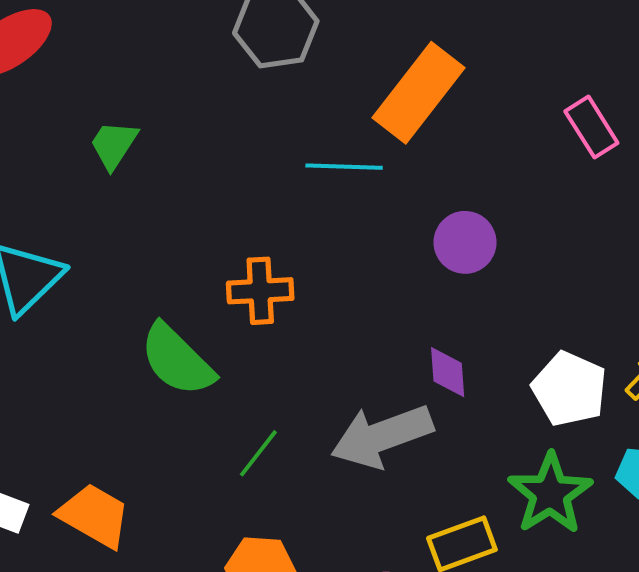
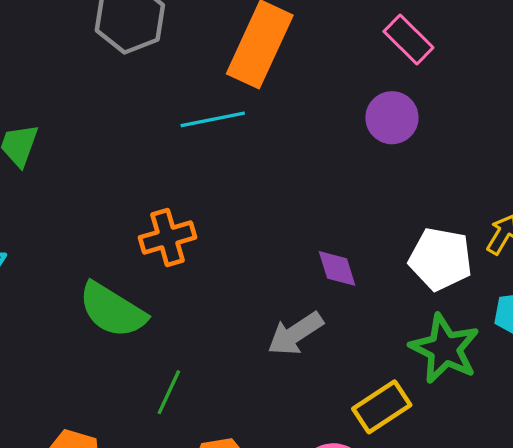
purple circle: (465, 242) -> (392, 118), moved
gray arrow: (382, 436) -> (295, 334), size x0.7
green line: (258, 453) -> (169, 392), moved

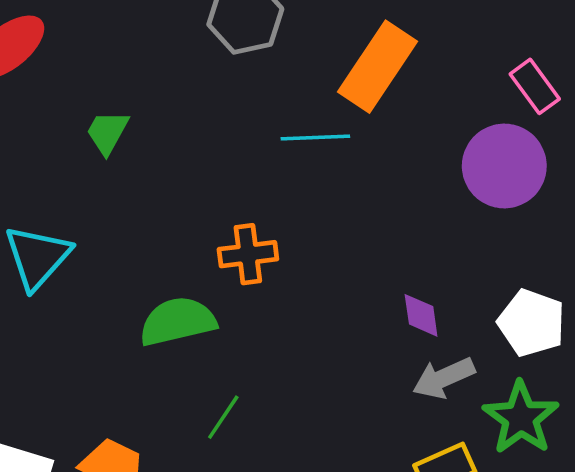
purple circle: (392, 118) -> (504, 166), size x1.5
green semicircle: (112, 310) -> (178, 321), turned 126
gray arrow: (295, 334) -> (444, 378), moved

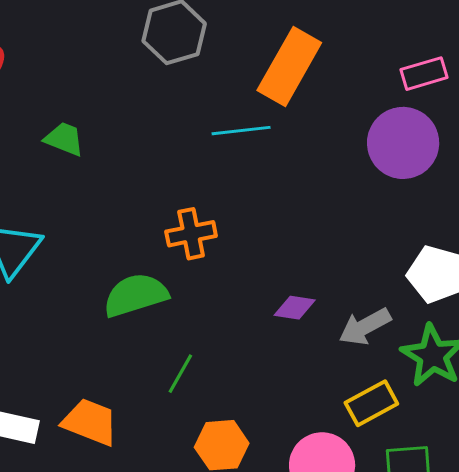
pink rectangle: (535, 86) -> (424, 74), turned -66
green trapezoid: (107, 132) -> (64, 139), turned 87
purple diamond: (421, 315) -> (295, 308), moved, turned -69

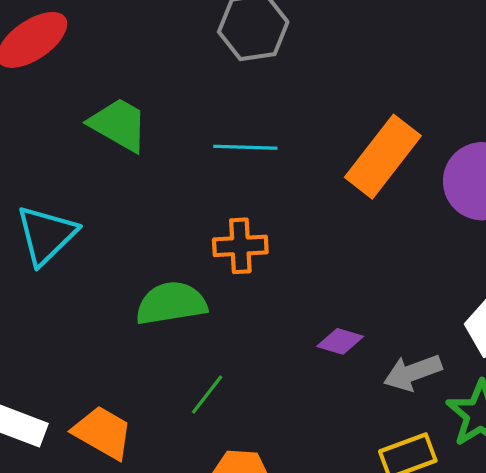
orange rectangle: (289, 67) -> (383, 157), moved
cyan line: (241, 131) -> (245, 147), moved
green trapezoid: (64, 139) -> (119, 125), size x1.4

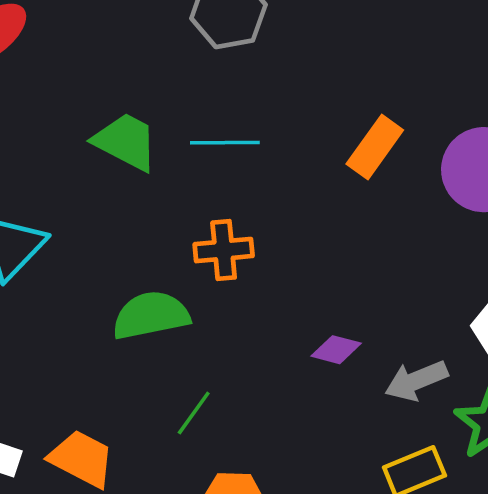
green trapezoid: (119, 125) -> (126, 142), moved
orange rectangle: (383, 157) -> (375, 147), size x0.7

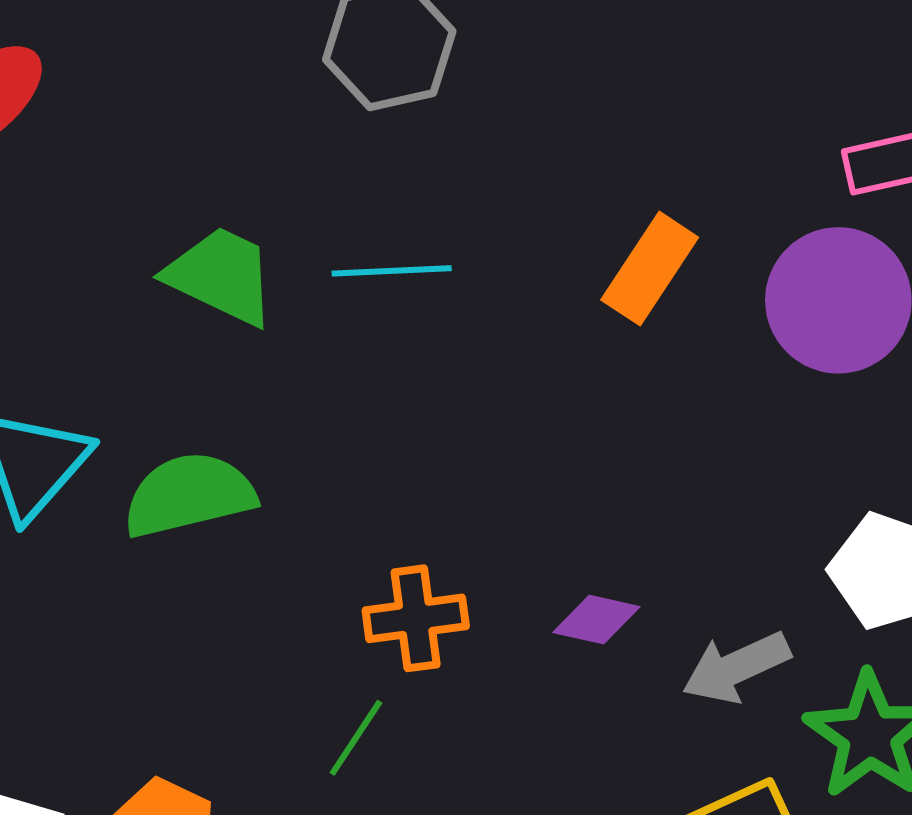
orange cross: (224, 250) -> (416, 618), moved
green semicircle: (151, 315) -> (189, 495), moved

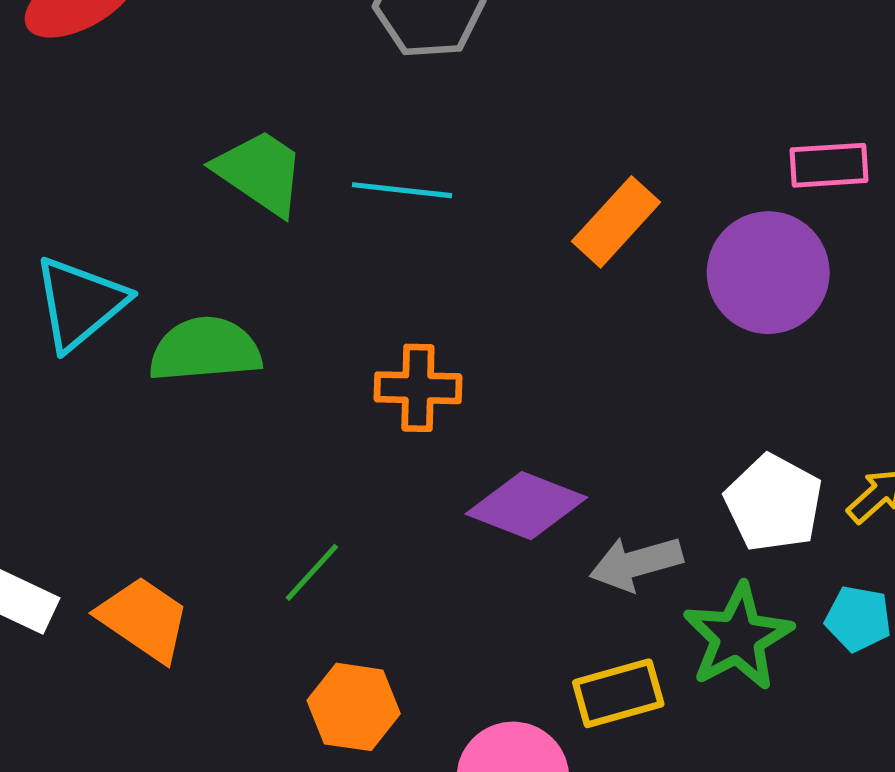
orange cross: (416, 618) -> (418, 388), moved
purple diamond: (596, 620) -> (526, 506), size x1.6

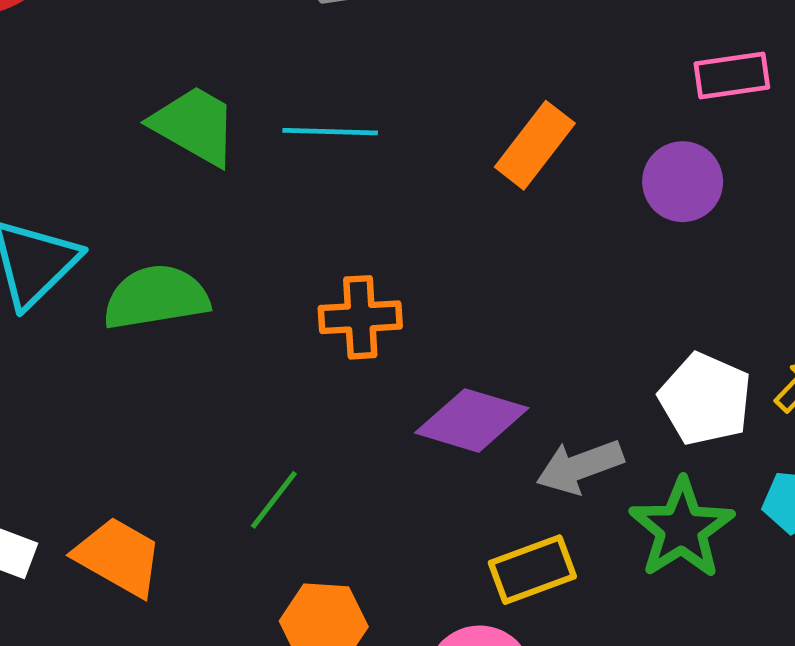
purple circle: (768, 273) -> (683, 182), size x0.7
yellow rectangle: (618, 693) -> (532, 570), moved

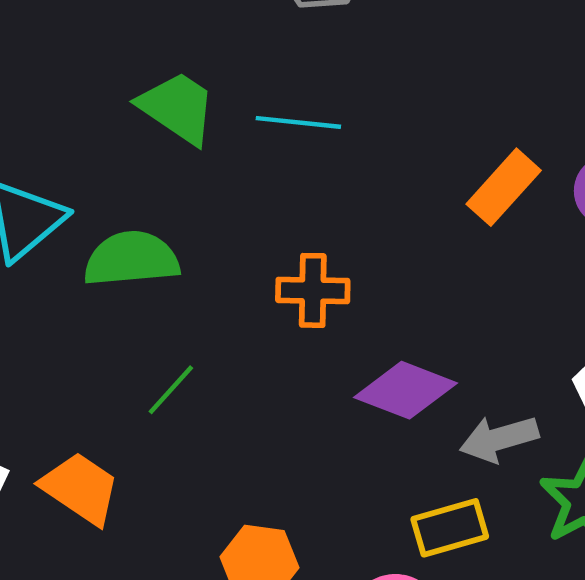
orange rectangle: (535, 145) -> (504, 187), moved
green line: (274, 500) -> (171, 390), moved

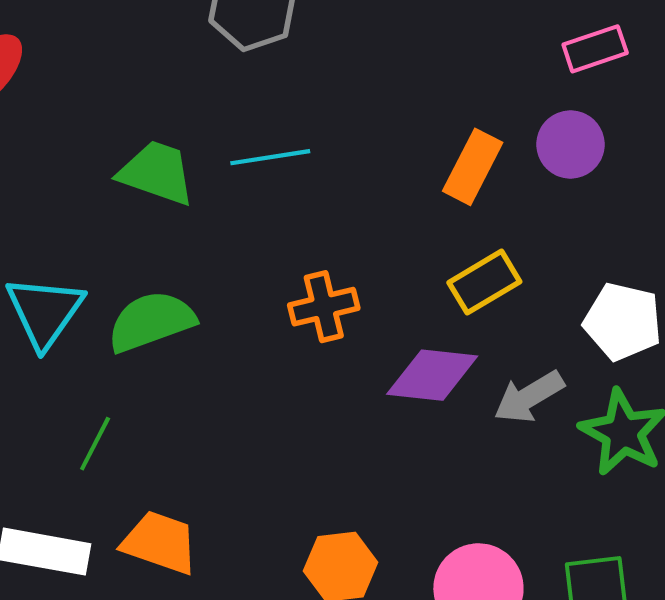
green line: (171, 390) -> (95, 444), moved
yellow rectangle: (450, 528) -> (484, 282), moved

